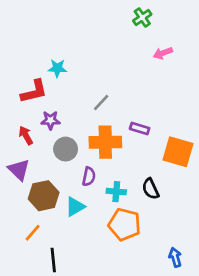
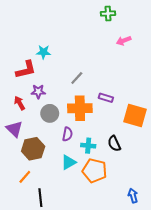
green cross: (142, 18) -> (108, 14), turned 32
cyan triangle: (75, 207) -> (68, 162), moved

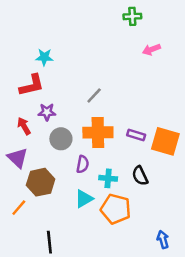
cyan star: (43, 52) -> (44, 57), moved
purple rectangle: (106, 98) -> (136, 135), moved
orange line: (25, 177) -> (19, 208), moved

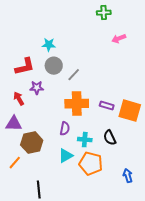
cyan star: (44, 57) -> (49, 45), moved
gray circle: (61, 139) -> (54, 66), moved
purple triangle: (18, 158) -> (14, 124), turned -42
blue arrow: (163, 240) -> (128, 176), moved

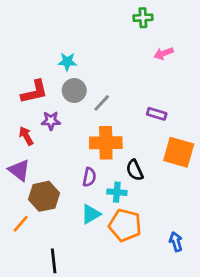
purple rectangle: (107, 106) -> (157, 114), moved
purple triangle: (14, 124) -> (19, 170), turned 36
black semicircle: (110, 138) -> (135, 170), moved

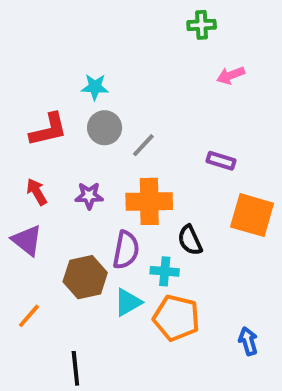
purple star: (51, 121) -> (89, 196), moved
purple semicircle: (89, 177) -> (126, 250), size x1.4
brown hexagon: (44, 196) -> (85, 277), moved

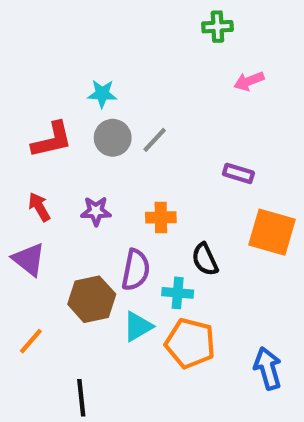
gray line: (143, 145) -> (155, 140), moved
orange cross: (149, 201) -> (161, 217), size x0.6
blue arrow: (248, 341) -> (268, 368), size x1.4

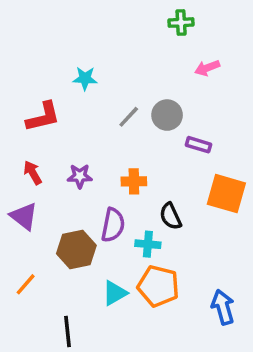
gray circle: (113, 138) -> (167, 115), moved
cyan triangle: (138, 326) -> (115, 293), moved

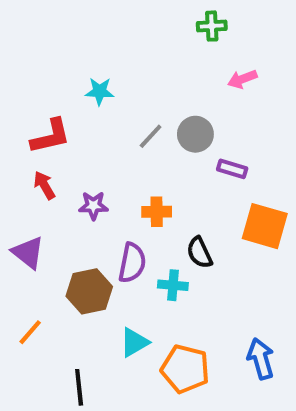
red arrow: (33, 173) -> (44, 185), moved
orange pentagon: (158, 286) -> (185, 369), moved

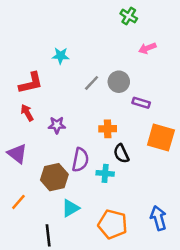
green cross: (212, 26) -> (129, 16), turned 35
orange cross: (157, 212) -> (108, 129), moved
cyan triangle: (134, 342) -> (70, 208), moved

